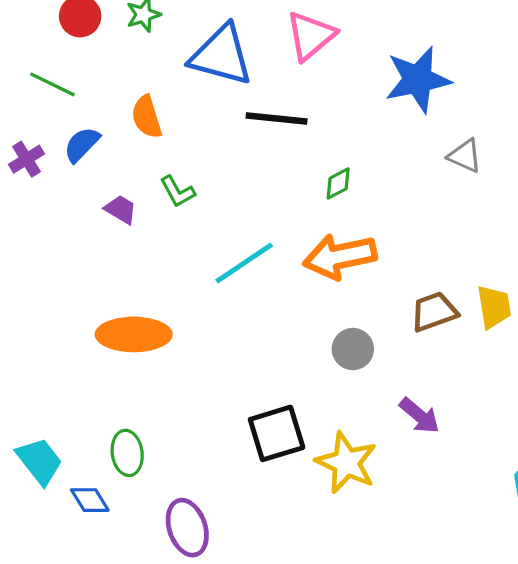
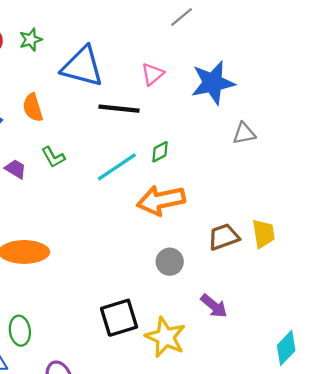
pink triangle: (311, 36) -> (152, 74), moved, size x0.7
gray triangle: (465, 156) -> (244, 133), turned -35
cyan line: (244, 263) -> (117, 167), moved

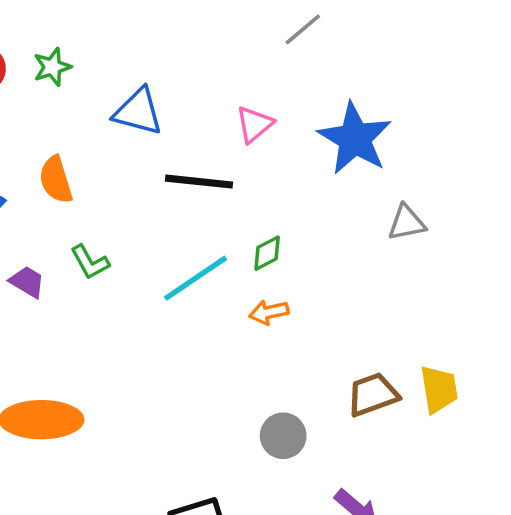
blue triangle: (82, 67) -> (138, 112), size x0.7
blue star: (213, 83) -> (355, 139), turned -30
orange arrow: (161, 200) -> (269, 312), moved, size x0.5

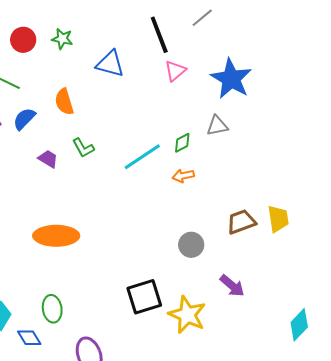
green star: (52, 67) -> (62, 39), turned 30
black line: (199, 182) -> (159, 35), moved, turned 63
gray triangle: (407, 223) -> (217, 126), moved

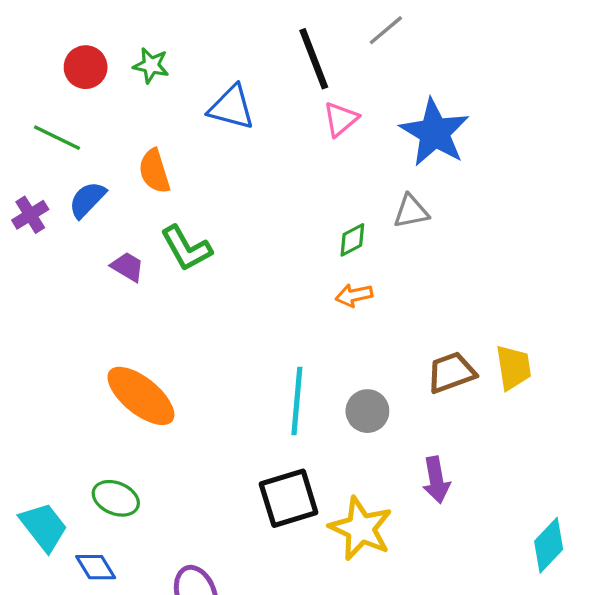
green L-shape: (83, 148) -> (186, 248), size x1.4
cyan line: (142, 157) -> (297, 401), moved, turned -51
orange ellipse: (56, 236) -> (141, 396), turned 39
purple arrow: (232, 286) -> (436, 480), turned 40
green ellipse: (52, 309) -> (116, 498), moved, turned -60

